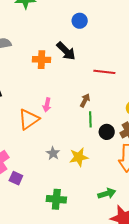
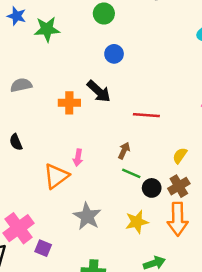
green line: (90, 119) -> (131, 173), turned -63
gray star: (53, 153) -> (87, 216), size x1.6
yellow star: (79, 157) -> (137, 222), moved

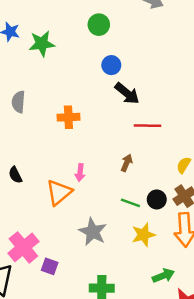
gray semicircle: (21, 85) -> (18, 102), turned -70
black arrow: (99, 91) -> (127, 93), moved
black semicircle: (16, 142) -> (15, 175), moved
green line: (131, 173) -> (130, 203), moved

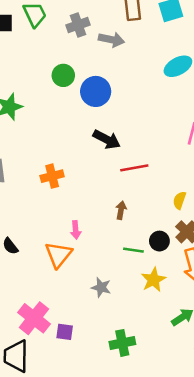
blue circle: (111, 65) -> (96, 91), moved, size x1.5
gray star: (93, 232) -> (101, 287), size x0.7

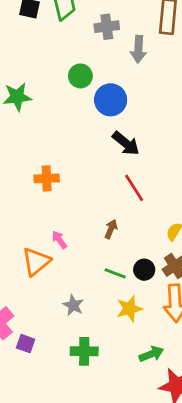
gray arrow: (111, 40) -> (138, 49), turned 70
black arrow: (107, 139) -> (126, 143), moved
red line: (134, 168) -> (134, 188), turned 56
pink arrow: (76, 230) -> (59, 240), turned 138
green cross: (122, 343) -> (84, 351), moved

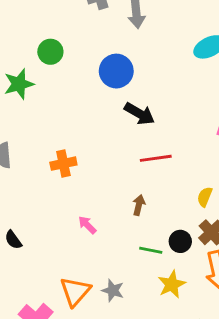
green circle: (80, 76) -> (50, 52), moved
red line: (134, 188) -> (156, 158), turned -56
orange triangle: (36, 262) -> (75, 291), moved

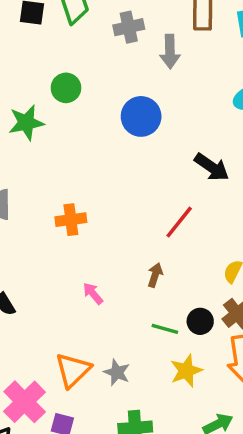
black arrow: (140, 114) -> (212, 167), moved
red line: (156, 158) -> (179, 222), turned -48

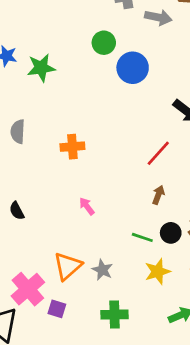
gray arrow: (170, 52) -> (158, 17), turned -80
green circle: (66, 88) -> (104, 43), moved
brown arrow: (155, 275) -> (158, 195), moved

